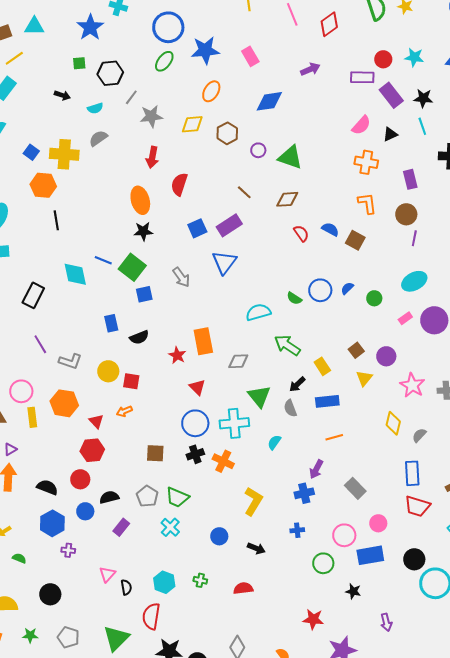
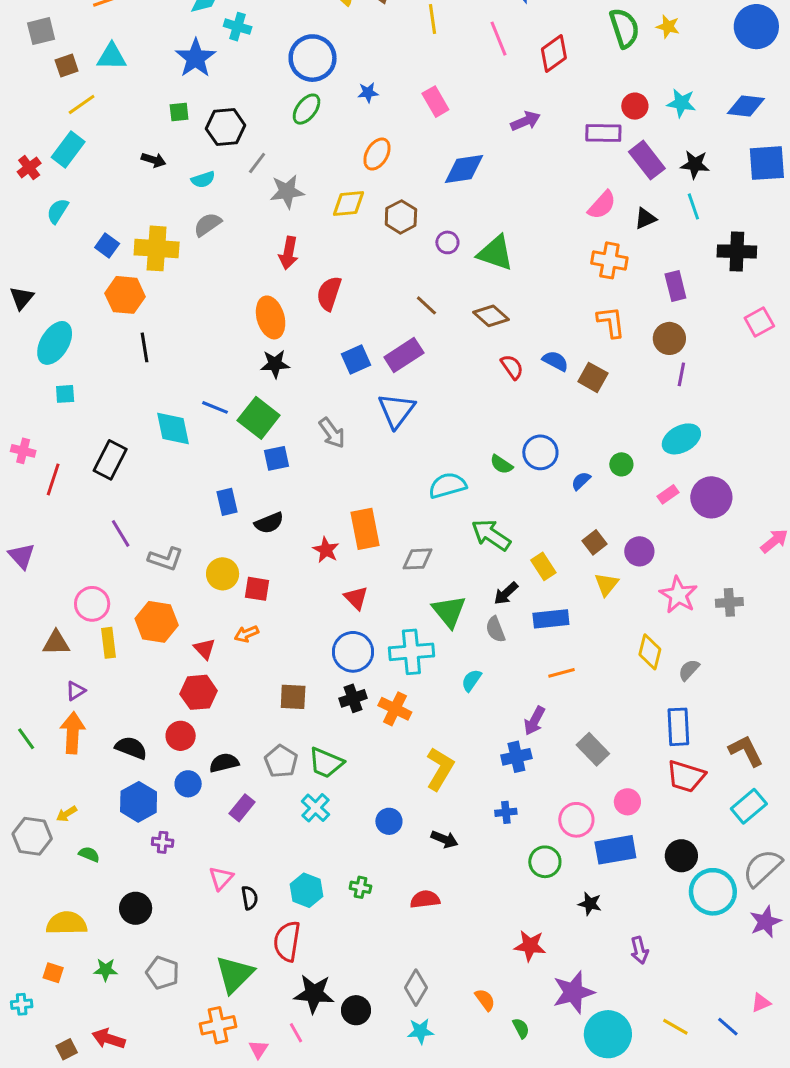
blue star: (205, 50) -> (368, 93), size x0.5
brown diamond: (287, 199) -> (491, 316), turned 45
blue semicircle: (347, 288) -> (581, 481), moved

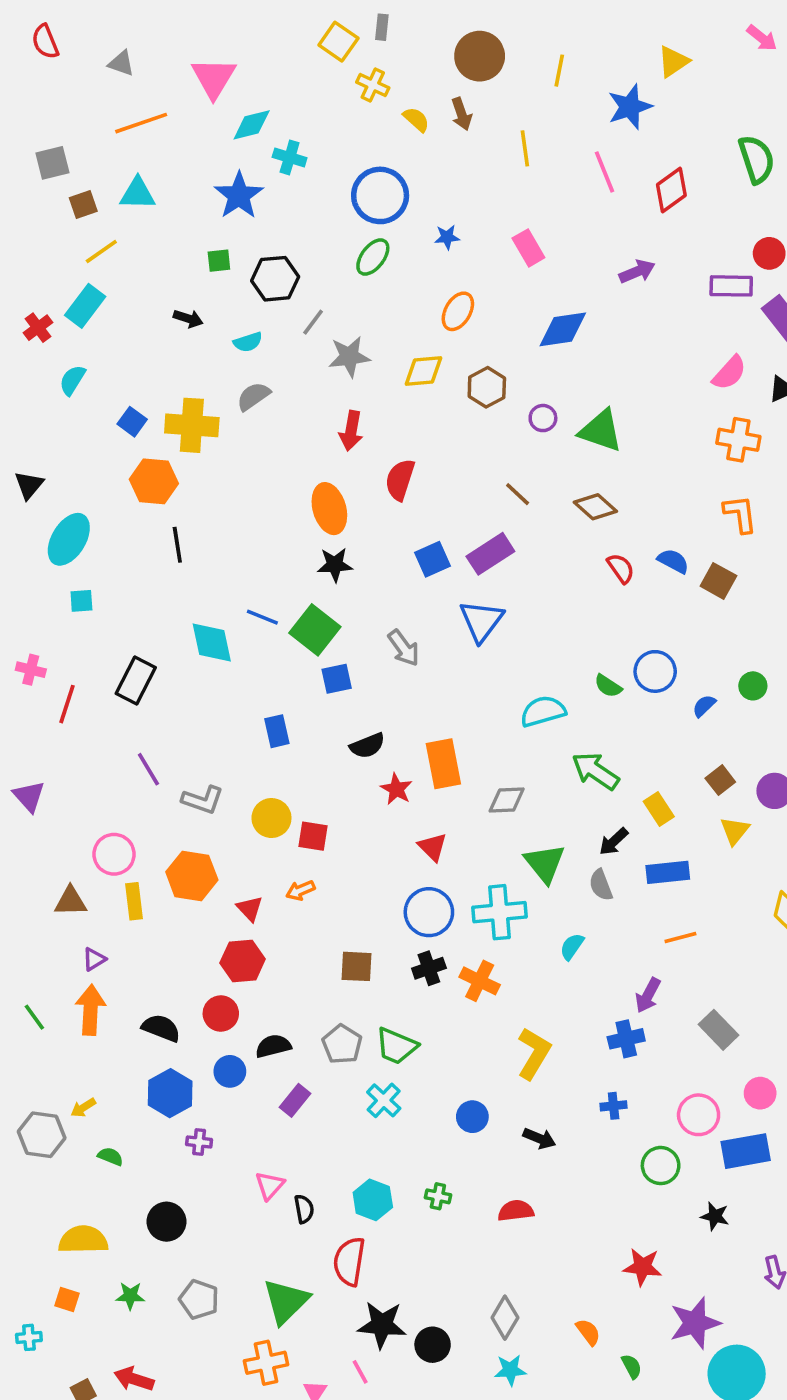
black semicircle: (269, 523) -> (367, 746), moved

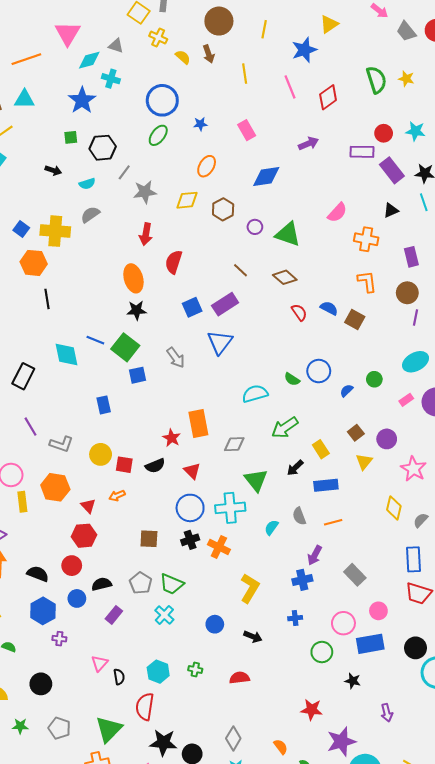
gray triangle: (121, 63) -> (116, 46), moved
pink semicircle: (729, 373) -> (337, 213), moved
black semicircle: (367, 746) -> (155, 466), moved
green arrow: (595, 771) -> (285, 428), turned -68
gray semicircle: (601, 885) -> (299, 516), moved

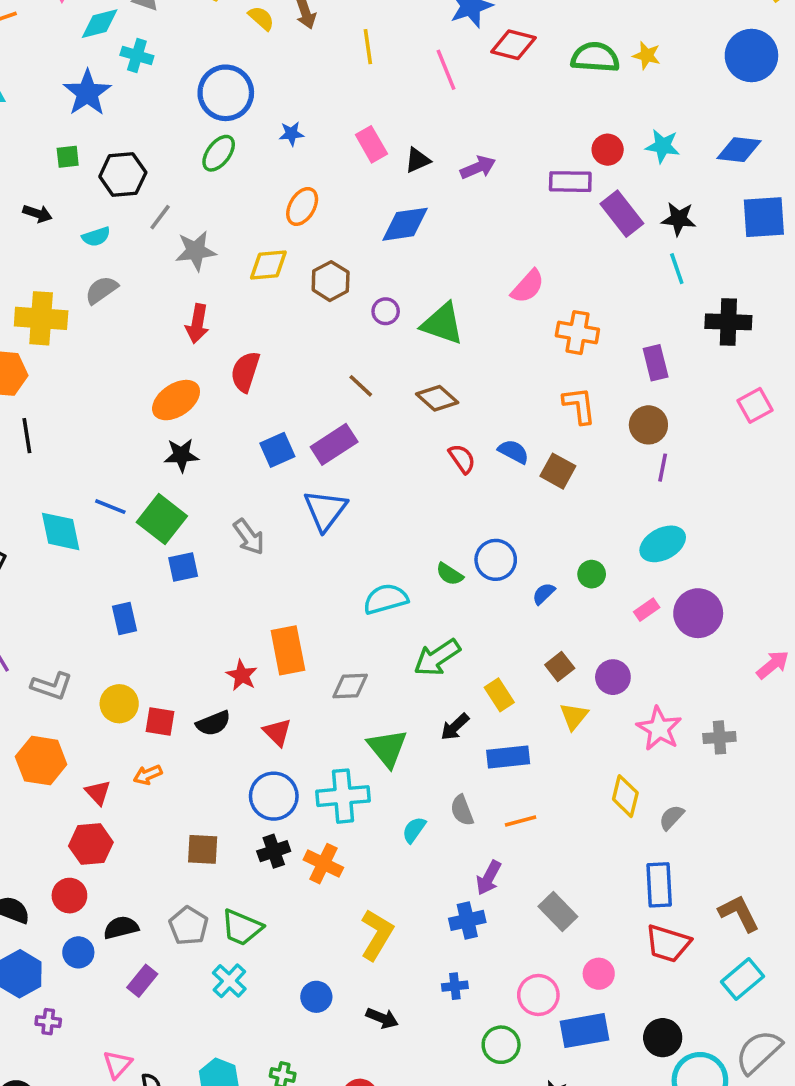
green semicircle: (376, 80) -> (595, 57), turned -68
red diamond: (328, 97) -> (513, 45), moved, turned 50
black triangle: (391, 210) -> (418, 160), moved
orange ellipse: (133, 278) -> (176, 400), turned 72

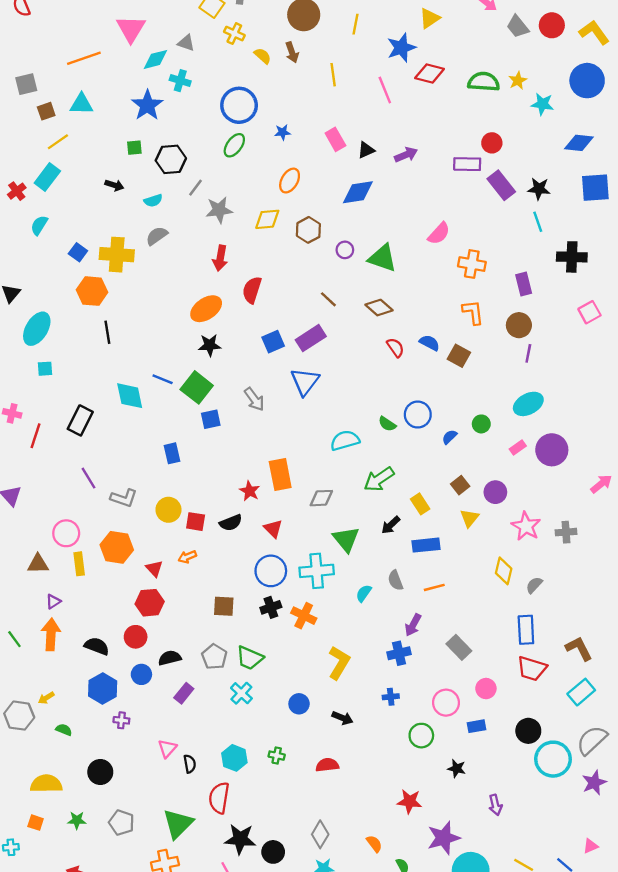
yellow star: (647, 56) -> (518, 81), turned 30
cyan star: (663, 146) -> (542, 104), moved
blue rectangle: (585, 1031) -> (477, 726), size x0.6

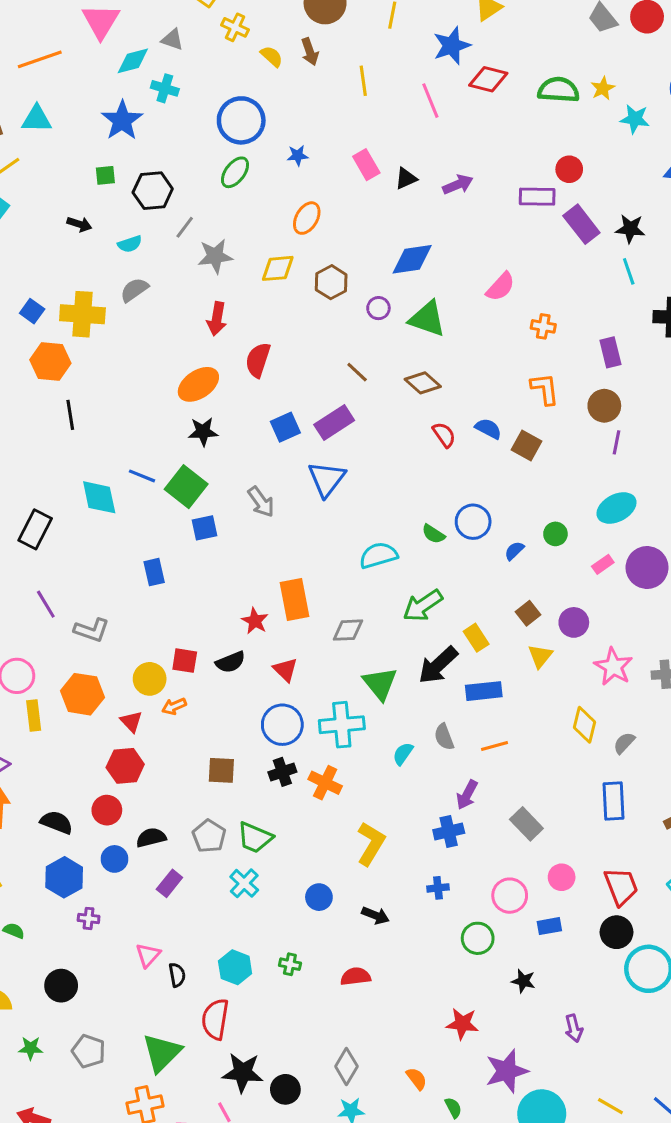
blue diamond: (358, 192) -> (412, 259), moved
orange cross: (472, 264) -> (543, 326), size x0.7
yellow circle: (168, 510) -> (150, 679), moved
black arrow: (391, 525) -> (438, 665), size x1.6
red trapezoid: (532, 669) -> (621, 886), moved, turned -128

